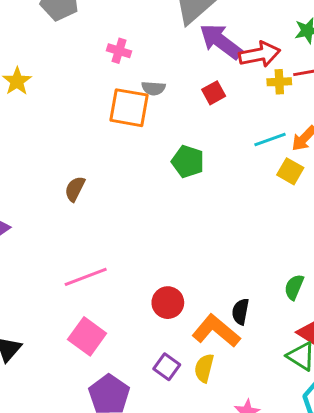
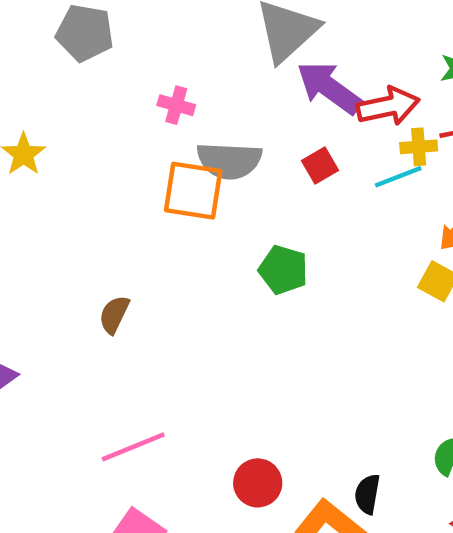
gray semicircle: (153, 88) -> (229, 161), size x1.8
cyan line: (270, 140) -> (398, 177), moved

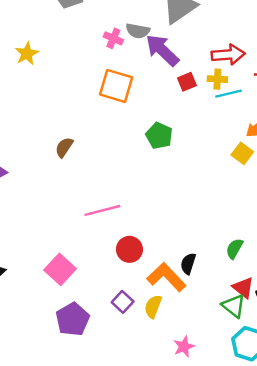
purple arrow: (329, 88) -> (162, 50), moved
yellow cross: (419, 147) -> (217, 79), moved
gray semicircle: (229, 161) -> (138, 31), moved, size x0.7
pink line: (133, 447) -> (102, 210), moved

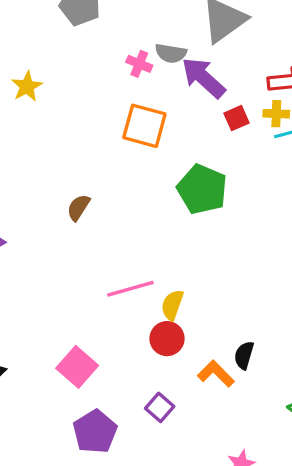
green pentagon: (159, 136) -> (202, 189), size x1.4
orange L-shape: (166, 277) -> (216, 374), size x0.7
yellow semicircle: (153, 307) -> (172, 305), moved

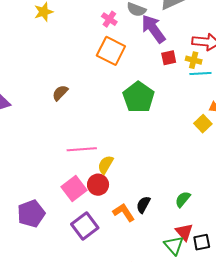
pink cross: (139, 64) -> (109, 19), moved
pink square: (77, 367) -> (74, 189), moved
purple square: (160, 407) -> (85, 226), size x1.5
purple pentagon: (95, 432) -> (31, 214), moved

